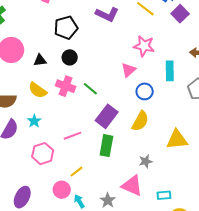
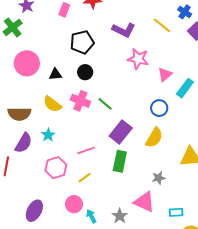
pink star: (144, 46) -> (138, 59), moved
pink triangle: (128, 70) -> (165, 75), moved
cyan rectangle: (170, 71) -> (185, 88), turned 36
yellow line: (76, 172) -> (85, 178), moved

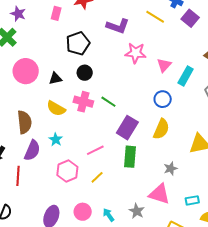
brown semicircle: (19, 114) -> (24, 122), turned -90
pink circle: (74, 204) -> (83, 212), moved

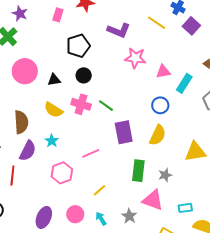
pink triangle: (164, 65) -> (163, 71), turned 35
purple rectangle: (127, 128) -> (124, 132), turned -45
green rectangle: (130, 157) -> (138, 171), moved
yellow line: (97, 177) -> (99, 190), moved

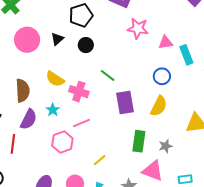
black triangle: (54, 80) -> (57, 39), moved, turned -32
cyan rectangle: (184, 83) -> (186, 55), turned -54
pink cross: (81, 104) -> (79, 92), moved
pink line: (91, 153) -> (81, 123), moved

